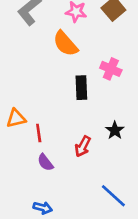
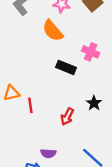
black rectangle: (81, 88) -> (66, 67), turned -66
purple semicircle: (45, 162) -> (48, 153), moved, turned -48

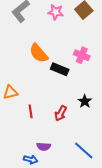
orange semicircle: (53, 31) -> (39, 53), moved
red line: (30, 105) -> (31, 111), moved

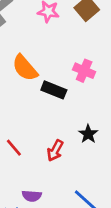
red line: (31, 111) -> (14, 148), turned -32

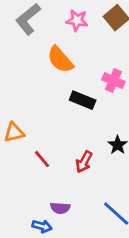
orange semicircle: (25, 68) -> (60, 60), moved

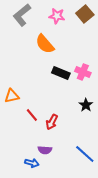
pink cross: (113, 81) -> (83, 72), moved
red arrow: (84, 162) -> (52, 122), moved

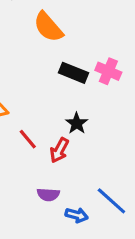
black star: (86, 105) -> (77, 123), moved
blue arrow: (32, 163) -> (77, 215), moved

